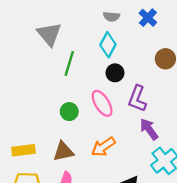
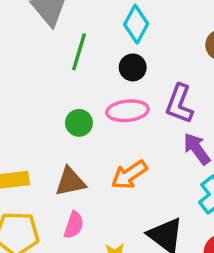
black circle: (115, 73) -> (133, 67), moved
pink ellipse: (102, 103) -> (127, 111), turned -64

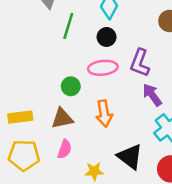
green circle: (79, 123) -> (71, 86), moved
orange arrow: (129, 175) -> (104, 113), turned -65

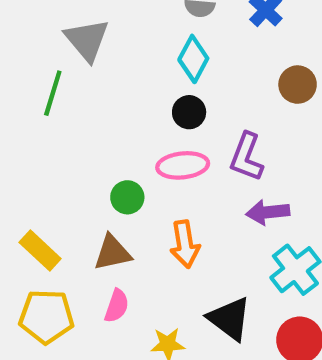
green line: (68, 26) -> (53, 93), moved
purple arrow: (152, 95) -> (268, 212), turned -60
yellow rectangle: (20, 117) -> (40, 251), turned 50

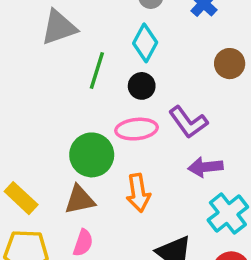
gray triangle: (87, 40) -> (59, 27), turned 51
green line: (53, 93) -> (97, 70), moved
purple L-shape: (246, 157) -> (188, 122), turned -57
green circle: (127, 197) -> (92, 155), size x1.6

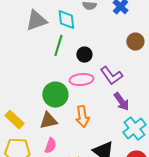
cyan diamond: (145, 43) -> (66, 20), moved, turned -35
purple arrow: (205, 167) -> (121, 102), turned -120

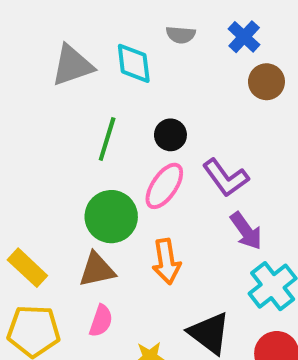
brown circle: (135, 42) -> (266, 82), moved
green line: (58, 46) -> (107, 139), moved
pink ellipse: (81, 80) -> (164, 186), turned -50

